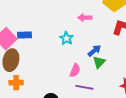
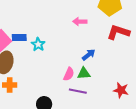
cyan star: (66, 38) -> (38, 44), moved
green triangle: (99, 62) -> (84, 73), moved, turned 40

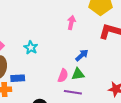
pink arrow: (80, 21) -> (71, 23), turned 104
blue rectangle: (19, 38) -> (18, 78), moved

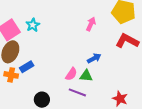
cyan star: (31, 48) -> (33, 25), moved
blue rectangle: (18, 78) -> (27, 67), turned -40

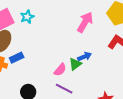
pink arrow: (91, 24) -> (85, 22), size x1.5
green triangle: (86, 76) -> (75, 64), moved, turned -48

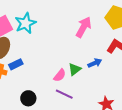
cyan star: (27, 17) -> (25, 23), size x1.5
blue arrow: (85, 56) -> (95, 63), moved

